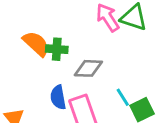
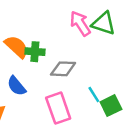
blue semicircle: (58, 97) -> (17, 86), moved, turned -30

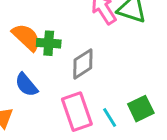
gray diamond: (63, 69) -> (83, 64), turned -35
cyan line: (94, 95) -> (110, 117), moved

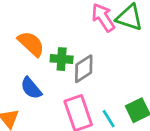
green cross: (49, 43) -> (62, 59), moved

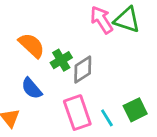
green cross: (62, 59) -> (61, 60), turned -35

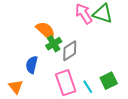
orange semicircle: (32, 45) -> (46, 31), moved
blue semicircle: (32, 88) -> (32, 65), turned 54

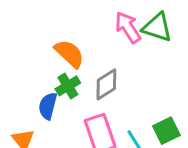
green cross: (54, 44) -> (68, 86), moved

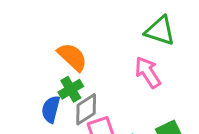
pink arrow: (128, 27) -> (148, 72), moved
gray diamond: (106, 84) -> (86, 109), moved

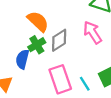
gray diamond: (86, 109) -> (59, 40), moved

